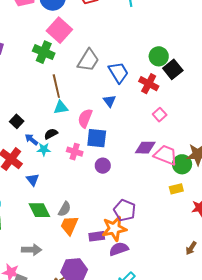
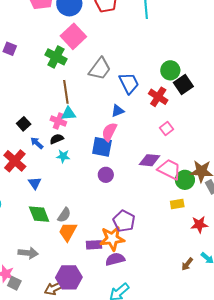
blue triangle: (109, 101) -> (118, 111), turned 40
pink semicircle: (85, 118) -> (109, 132), moved
cyan star: (44, 149) -> (63, 156), moved
pink cross: (75, 152) -> (58, 121), moved

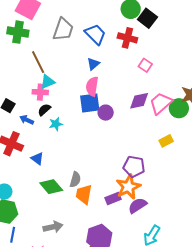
pink trapezoid: (169, 169) -> (161, 103), turned -50
purple circle: (106, 175) -> (106, 113), moved
yellow rectangle: (177, 204) -> (166, 141), moved

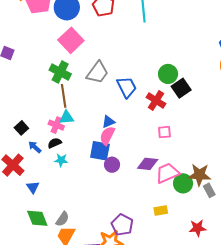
green cross: (18, 32) -> (60, 72), moved
blue triangle: (93, 64) -> (108, 122), moved
pink square: (145, 65) -> (164, 132), turned 32

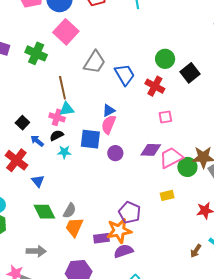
green cross: (60, 72) -> (36, 53), moved
black square: (181, 88) -> (190, 73), moved
blue square: (100, 151) -> (90, 139), moved

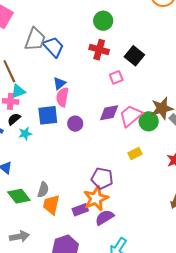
black square: (190, 73) -> (134, 56), moved
blue trapezoid: (125, 75) -> (53, 47), moved

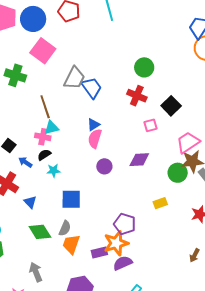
blue square: (48, 115) -> (71, 199), moved
pink trapezoid: (131, 116) -> (188, 142), moved
gray arrow: (19, 236) -> (36, 272), turned -108

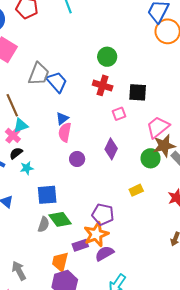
black square: (171, 106) -> (138, 92), turned -36
pink cross: (43, 137) -> (13, 135), turned 35
purple diamond: (139, 160) -> (111, 149), turned -55
green diamond: (40, 232) -> (60, 219), moved
orange trapezoid: (71, 244) -> (60, 262), moved

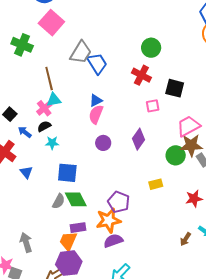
purple rectangle: (80, 245) -> (78, 228), moved

